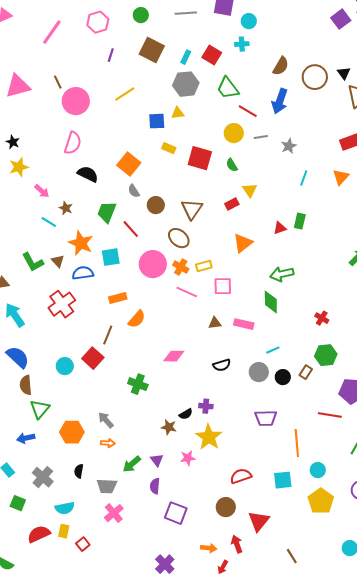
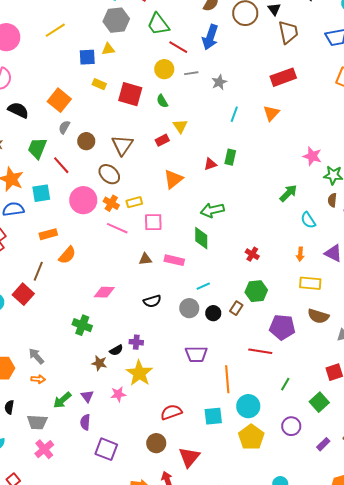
gray semicircle: (134, 191) -> (64, 127), turned 64
green cross: (138, 384) -> (82, 325), moved
cyan circle: (318, 470) -> (248, 406), size x1.5

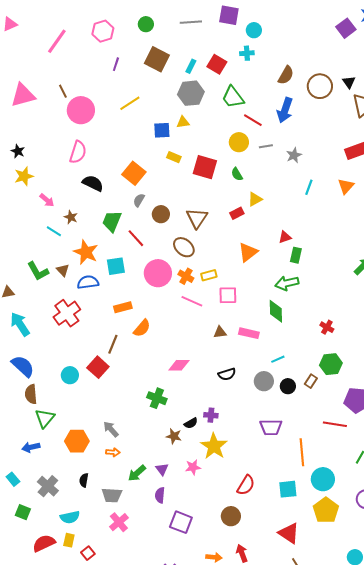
yellow triangle: (180, 126) -> (255, 199), turned 35
green rectangle: (230, 157) -> (296, 255), moved
red semicircle: (171, 412) -> (246, 485), turned 140
red triangle: (189, 457) -> (289, 533), moved, turned -35

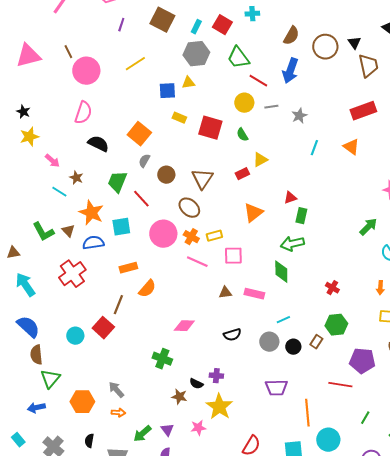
orange triangle: (346, 186) -> (351, 147), turned -36
black semicircle: (191, 423) -> (196, 384), turned 56

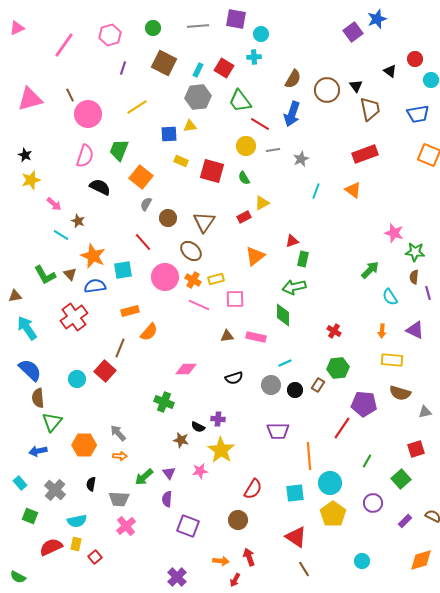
green trapezoid: (117, 182) -> (119, 150), moved
red line: (340, 385) -> (342, 428), turned -65

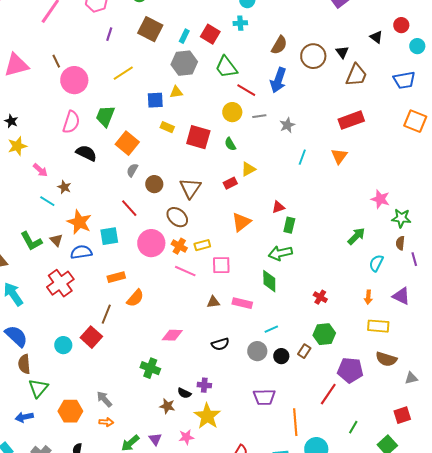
brown trapezoid: (370, 109) -> (356, 75), turned 35
orange triangle: (353, 190) -> (339, 156), turned 30
cyan semicircle: (390, 297) -> (376, 263), turned 60

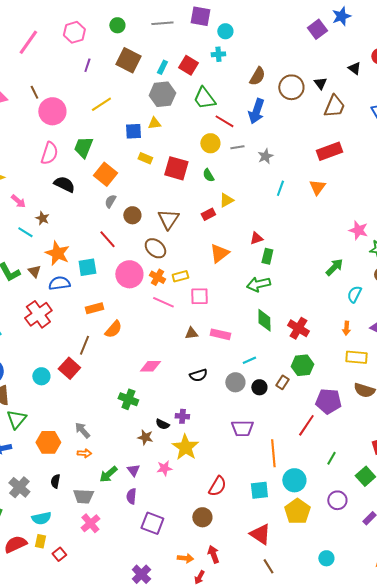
green diamond: (269, 281) -> (264, 320), moved
red cross: (320, 297) -> (298, 328), size x1.5

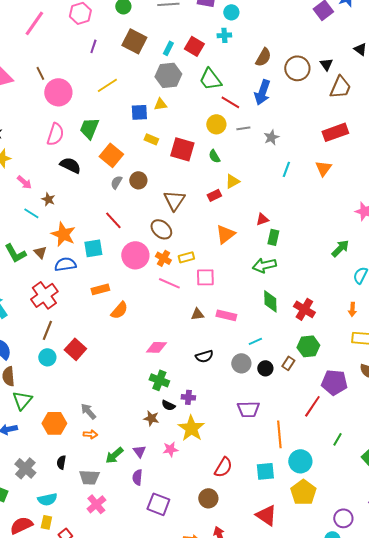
brown circle: (132, 215) -> (138, 180), moved
brown line: (84, 345) -> (47, 330), moved
green cross: (128, 399) -> (159, 380), moved
purple circle: (337, 500) -> (343, 518), moved

